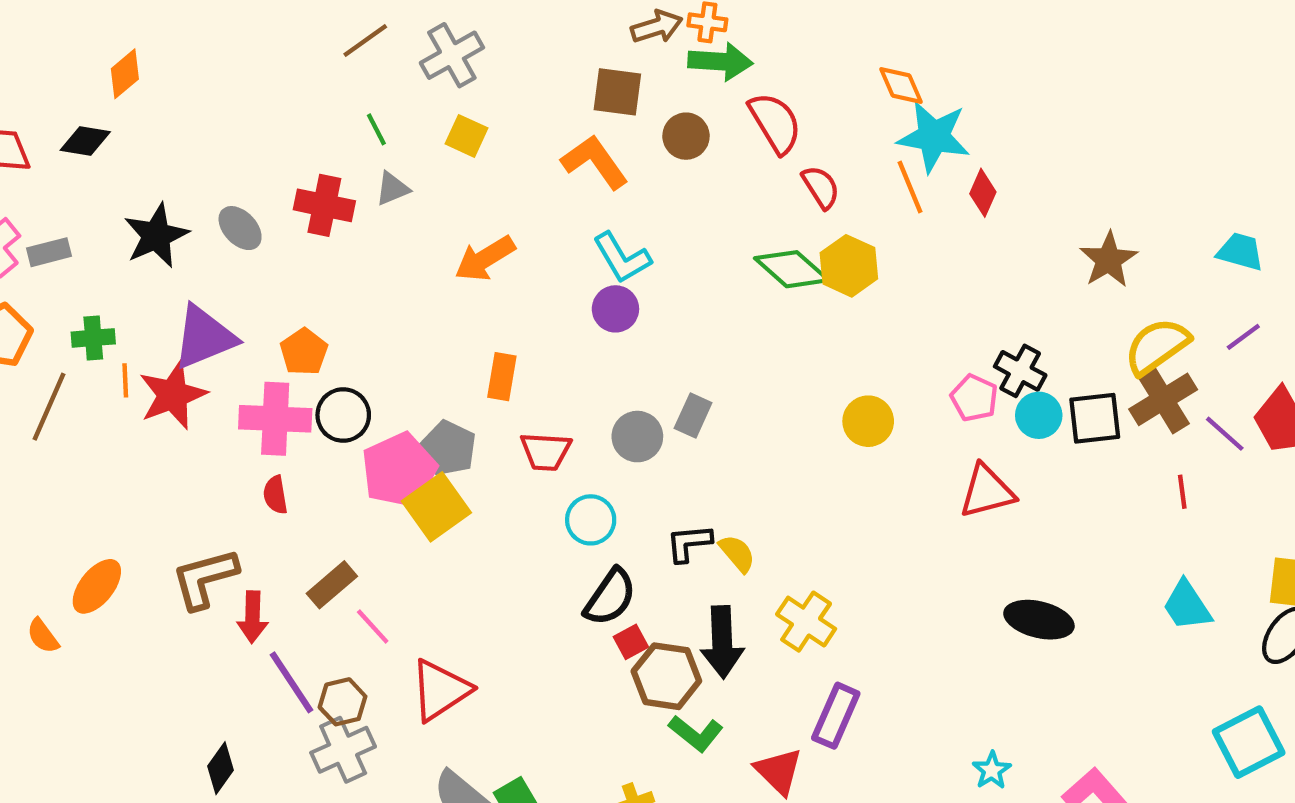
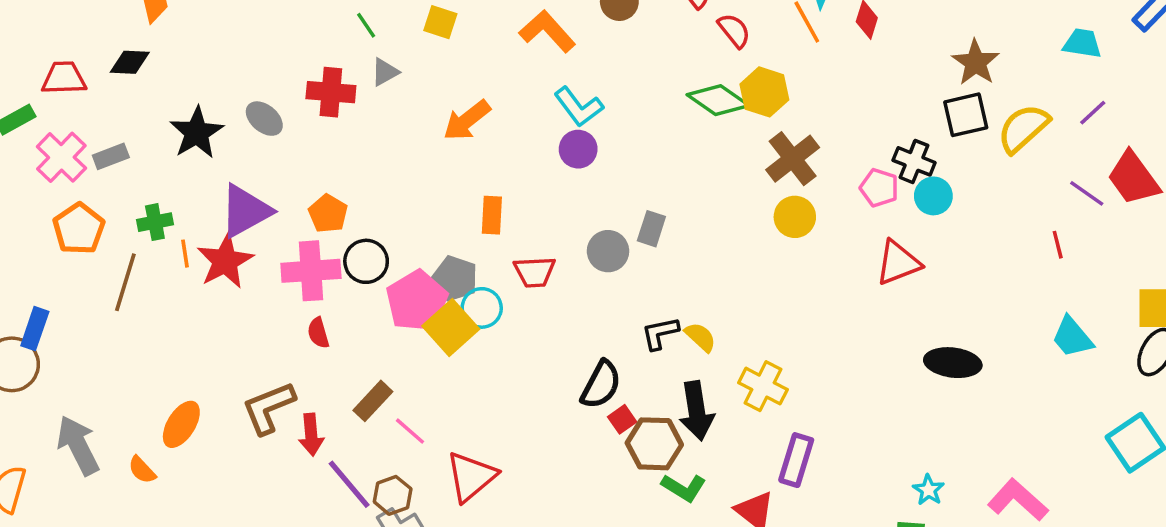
brown cross: (1163, 399) -> (793, 159), moved
black square: (1095, 418) -> (966, 115), moved
cyan circle: (591, 520) -> (482, 308), moved

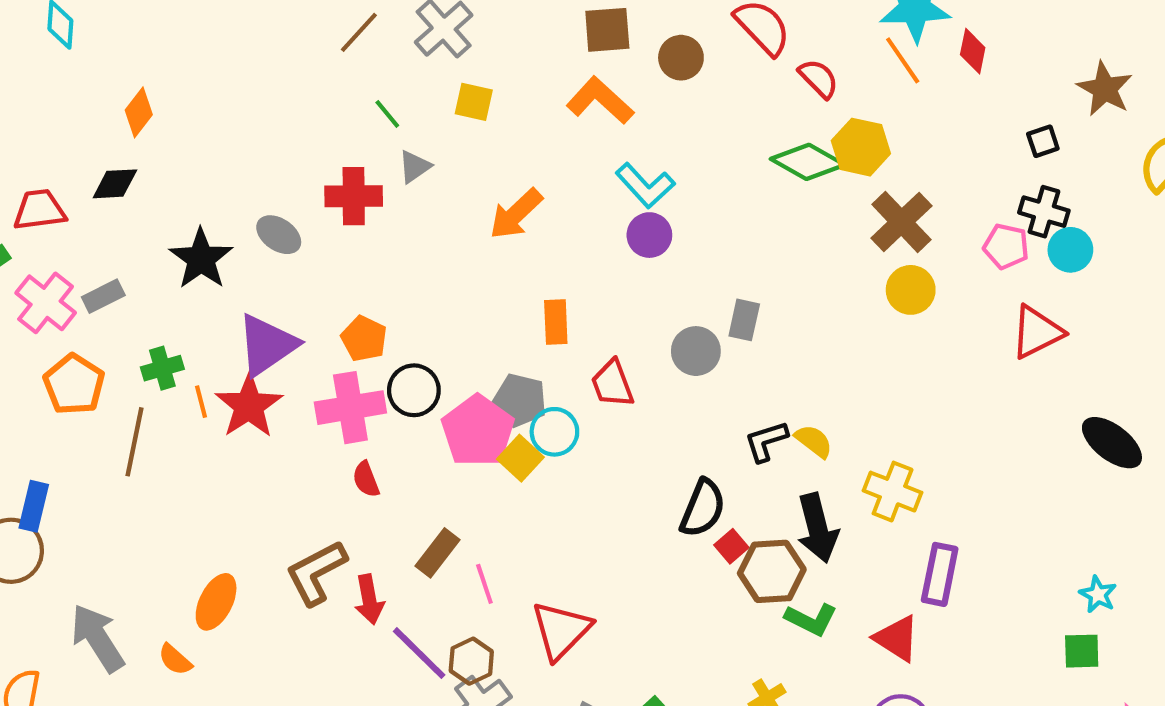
black square: (966, 115) -> (1043, 141), moved, size x0.6
red trapezoid: (535, 272) -> (612, 384), turned 78
yellow square: (451, 327) -> (520, 458), size x0.7
black ellipse: (953, 363) -> (1112, 443), turned 36
pink line: (410, 431) -> (484, 584), turned 36

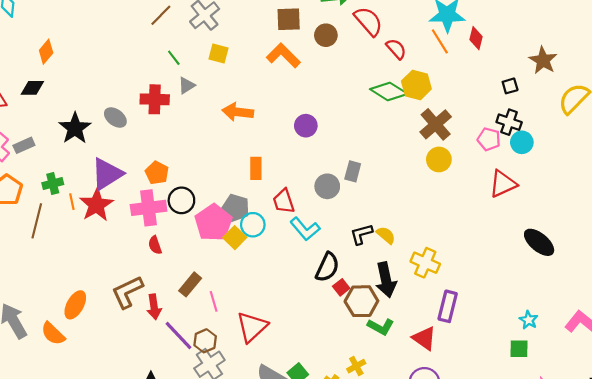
cyan L-shape: (645, 186) -> (305, 229), moved
orange arrow: (516, 214) -> (238, 112), turned 48
orange semicircle: (175, 660) -> (53, 334), size x1.4

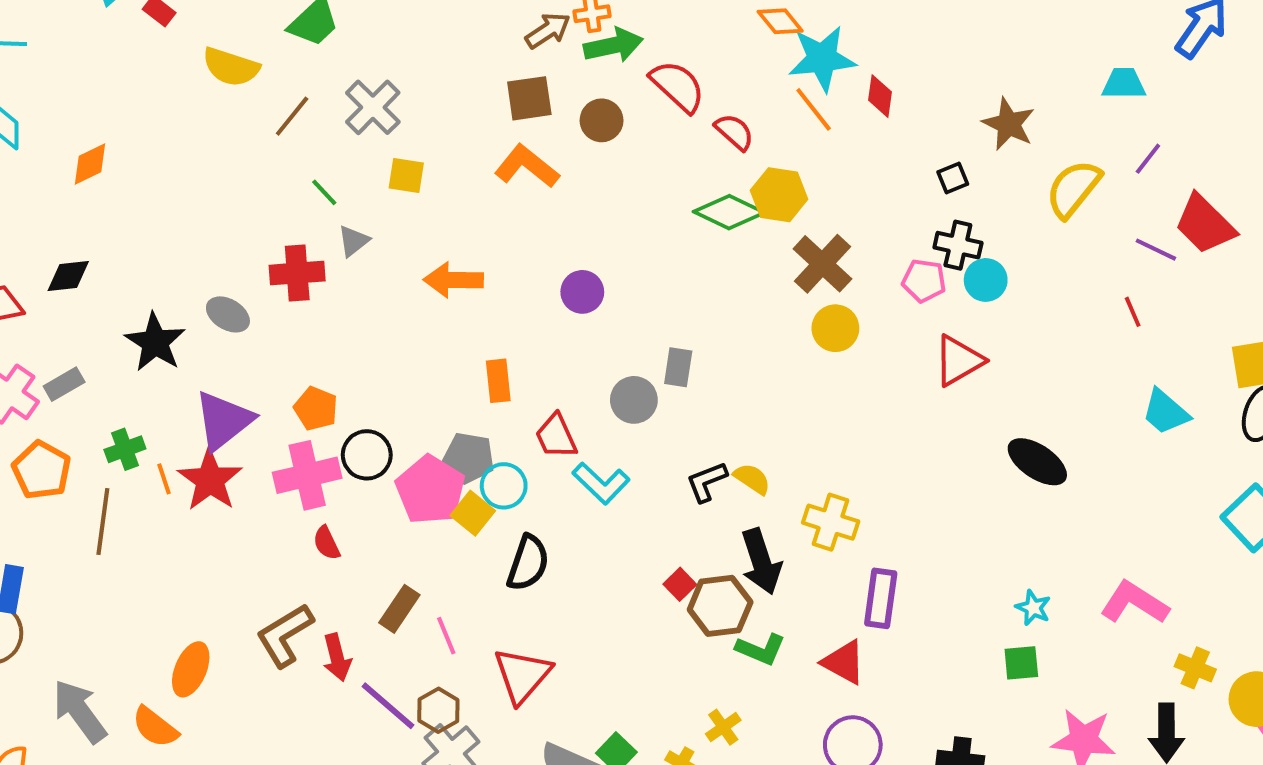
orange diamond: (46, 52) -> (90, 164), moved, turned 30
black semicircle: (327, 267) -> (528, 563), moved

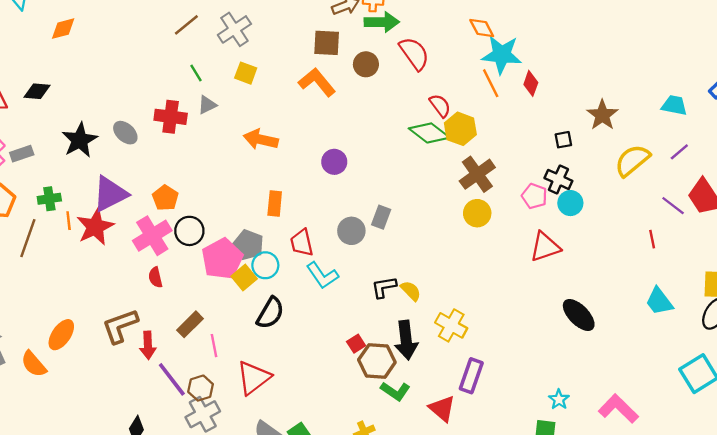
red semicircle: (734, 132) -> (440, 106), moved
pink cross: (307, 475) -> (152, 236), turned -30

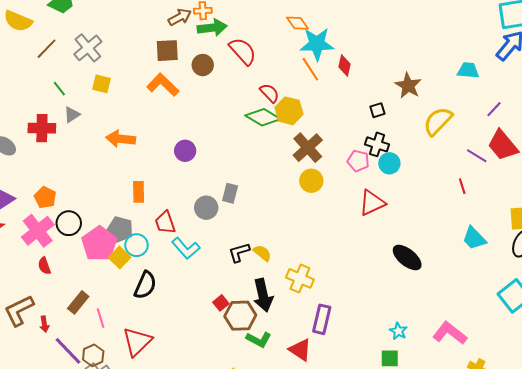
purple line: (679, 152) -> (494, 109), moved
red arrow: (148, 345) -> (44, 324), size x0.7

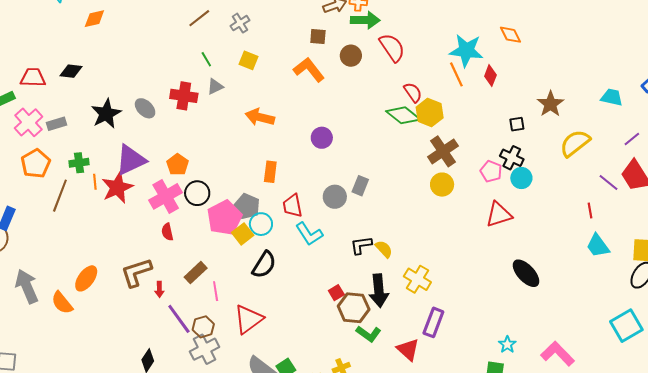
orange diamond: (297, 23) -> (511, 35), moved
gray cross: (88, 48) -> (240, 23), size x0.7
brown square: (167, 51) -> (318, 37), size x0.7
cyan trapezoid: (474, 238) -> (598, 246), moved

